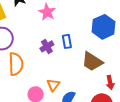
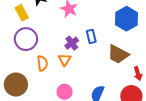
orange semicircle: (16, 64) -> (42, 63), size x0.7
orange triangle: (53, 85) -> (65, 60), moved

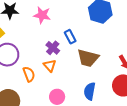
brown trapezoid: (118, 54) -> (88, 58), moved

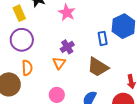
blue rectangle: (70, 37) -> (103, 38), moved
orange semicircle: (29, 74) -> (27, 68), moved

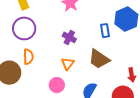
purple cross: (67, 47) -> (69, 37), turned -32
orange triangle: (59, 63) -> (68, 64), moved

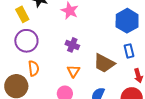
blue rectangle: (105, 31) -> (129, 51), moved

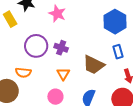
purple circle: (26, 41) -> (36, 46), moved
orange semicircle: (34, 68) -> (23, 73), turned 105

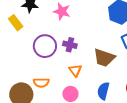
orange semicircle: (23, 73) -> (41, 83), moved

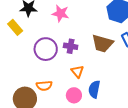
brown trapezoid: (104, 58) -> (102, 43), moved
blue semicircle: (103, 91) -> (94, 89), moved

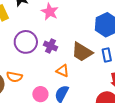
orange triangle: (77, 72) -> (63, 71), moved, turned -40

